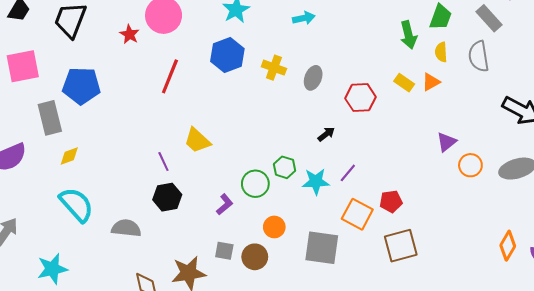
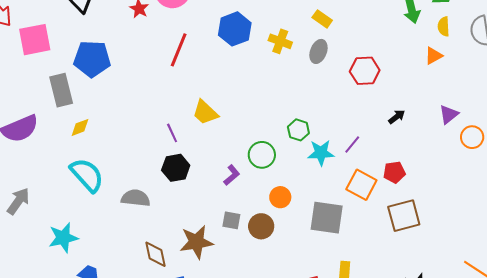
yellow rectangle: (404, 83) -> (322, 19), moved
black arrow: (326, 134) -> (397, 117), moved
green hexagon: (284, 167) -> (298, 130), moved

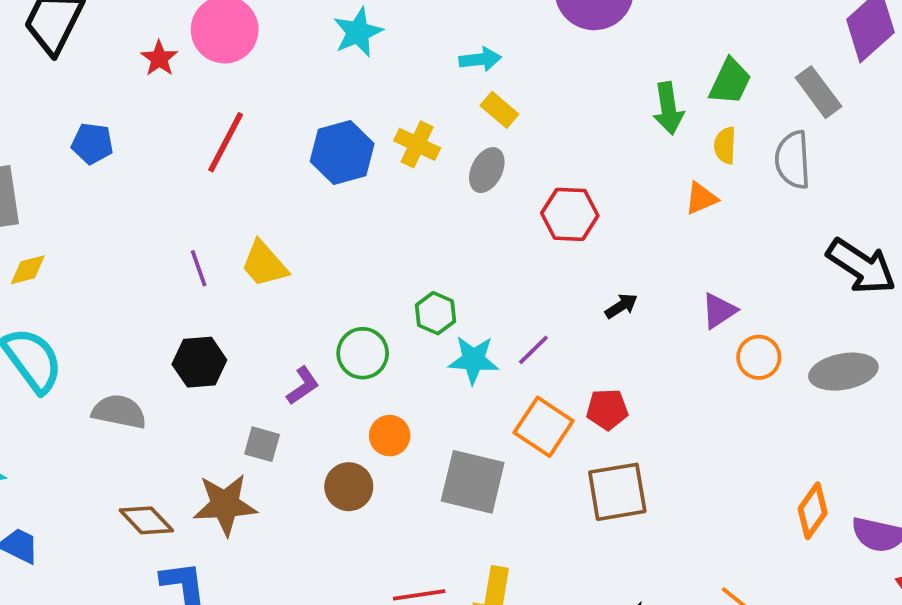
blue hexagon: (235, 29) -> (342, 153), moved
blue pentagon: (92, 59) -> (92, 143), moved, size x0.6
purple line: (172, 133) -> (199, 268), moved
gray square: (231, 220) -> (262, 444), moved
brown diamond: (155, 254) -> (146, 520), turned -36

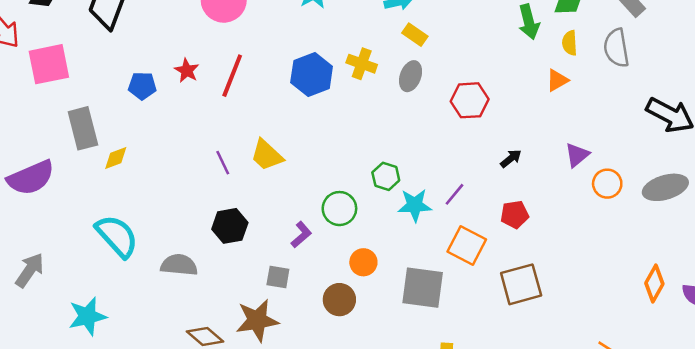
red star: (159, 58) -> (187, 70), moved
yellow diamond: (28, 270) -> (116, 158), moved
red pentagon: (607, 409) -> (515, 215), moved

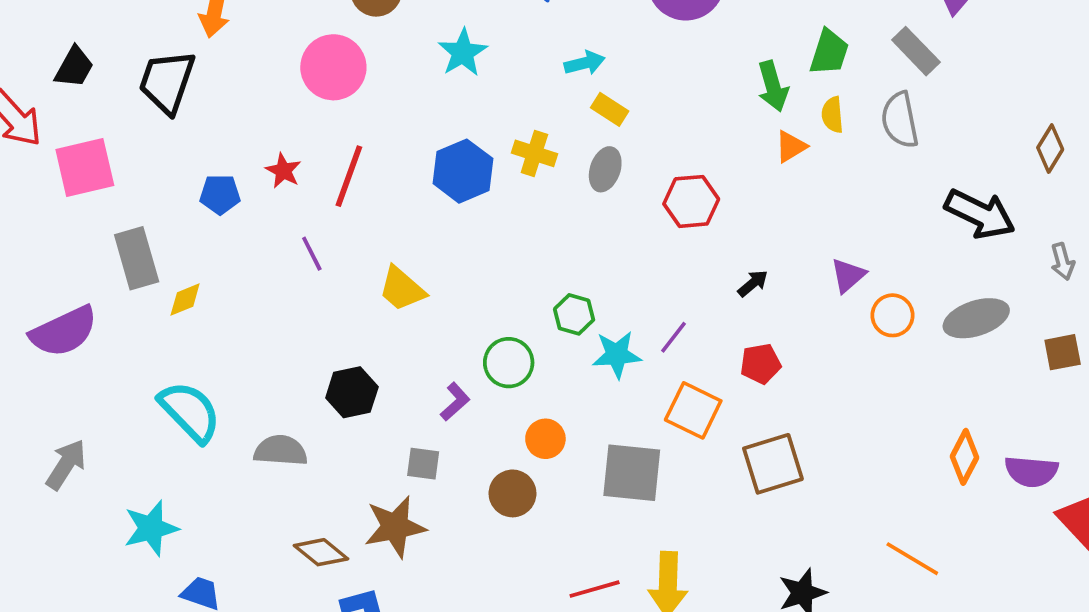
orange triangle: (557, 80) -> (791, 147), moved
purple line: (223, 163) -> (312, 254), moved

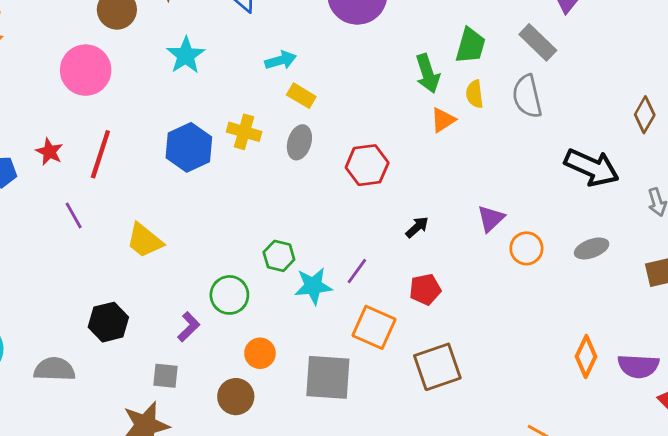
gray ellipse: (976, 318) -> (592, 248), size x0.7

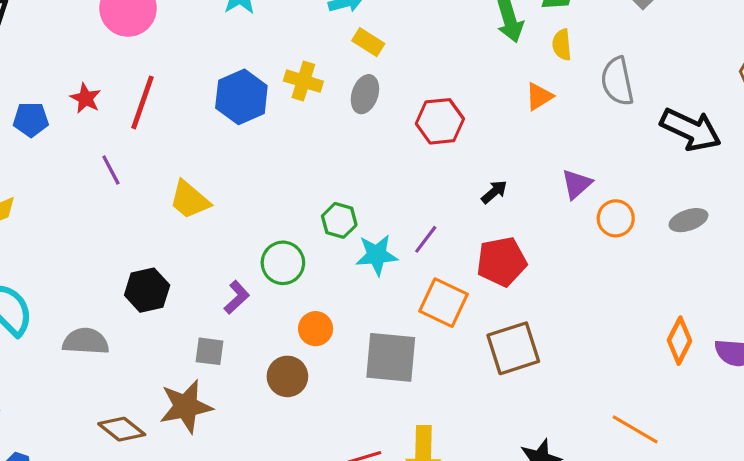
gray semicircle: (527, 96) -> (617, 81), moved
orange triangle: (443, 120) -> (539, 96), moved
red pentagon: (425, 289) -> (502, 262), size x1.4

